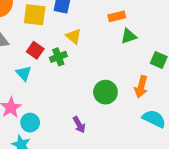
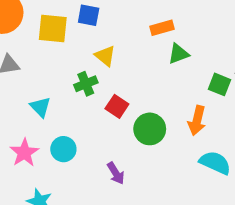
red square: (35, 50) -> (117, 106), moved
cyan circle: (30, 123) -> (63, 149), moved

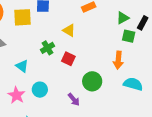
green triangle: (179, 54) -> (123, 18), moved
yellow triangle: (105, 56) -> (69, 30), moved
green circle: (150, 129) -> (92, 81), moved

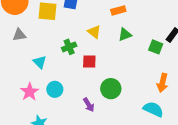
green triangle: (123, 18) -> (125, 35), moved
red square: (68, 59) -> (89, 61), turned -32
orange arrow: (118, 60) -> (162, 83), moved
cyan semicircle: (133, 84) -> (153, 109), moved

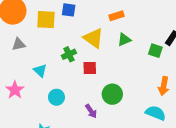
yellow triangle: (94, 32) -> (93, 38), size x1.5
pink star: (30, 92) -> (15, 90), moved

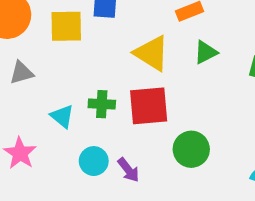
green cross: (69, 54) -> (102, 104), moved, turned 32
red square: (90, 68) -> (149, 106), size x1.6
purple arrow: (91, 111) -> (128, 170), moved

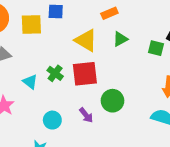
green cross: (102, 104) -> (55, 73), turned 35
cyan circle: (94, 161) -> (52, 120), moved
purple arrow: (128, 170) -> (86, 115), moved

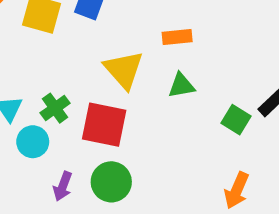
green circle: (112, 101) -> (111, 182), moved
purple arrow: (86, 115) -> (63, 186), moved, turned 42
cyan circle: (52, 120) -> (33, 142), moved

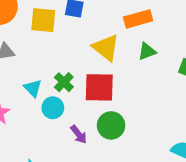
orange rectangle: (177, 37) -> (138, 19), size x1.4
purple arrow: (63, 186) -> (79, 134), turned -48

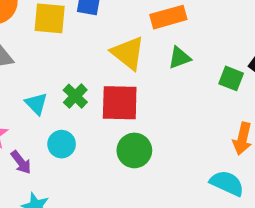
cyan circle: (53, 108) -> (62, 144), moved
purple arrow: (79, 134) -> (21, 162), moved

